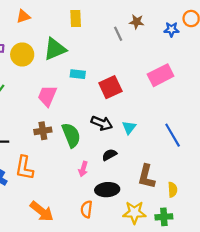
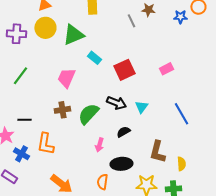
yellow circle: (22, 54) -> (45, 28), moved
cyan rectangle: (78, 74) -> (94, 58), turned 32
pink rectangle: (161, 75) -> (166, 69), moved, size x0.6
green semicircle: (71, 135) -> (88, 114), turned -115

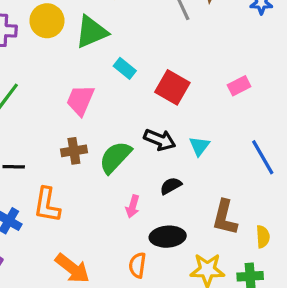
red square: (124, 70) -> (172, 87), turned -35

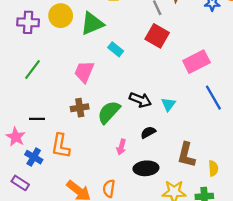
pink rectangle: (239, 86) -> (196, 62), size x1.6
red square: (172, 87) -> (157, 36), moved
blue line: (263, 157) -> (213, 98), moved
orange semicircle: (137, 265) -> (109, 189), moved

